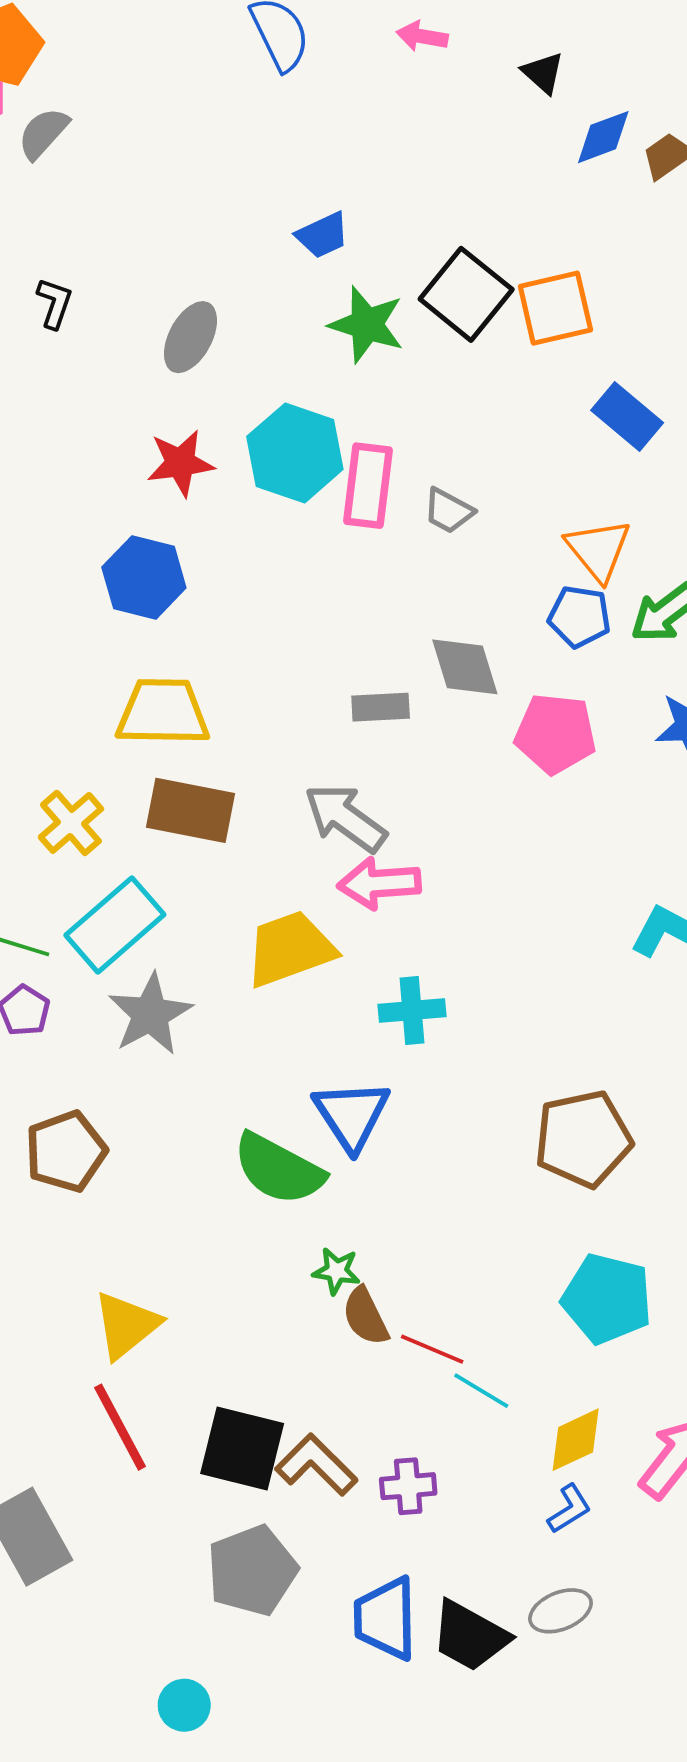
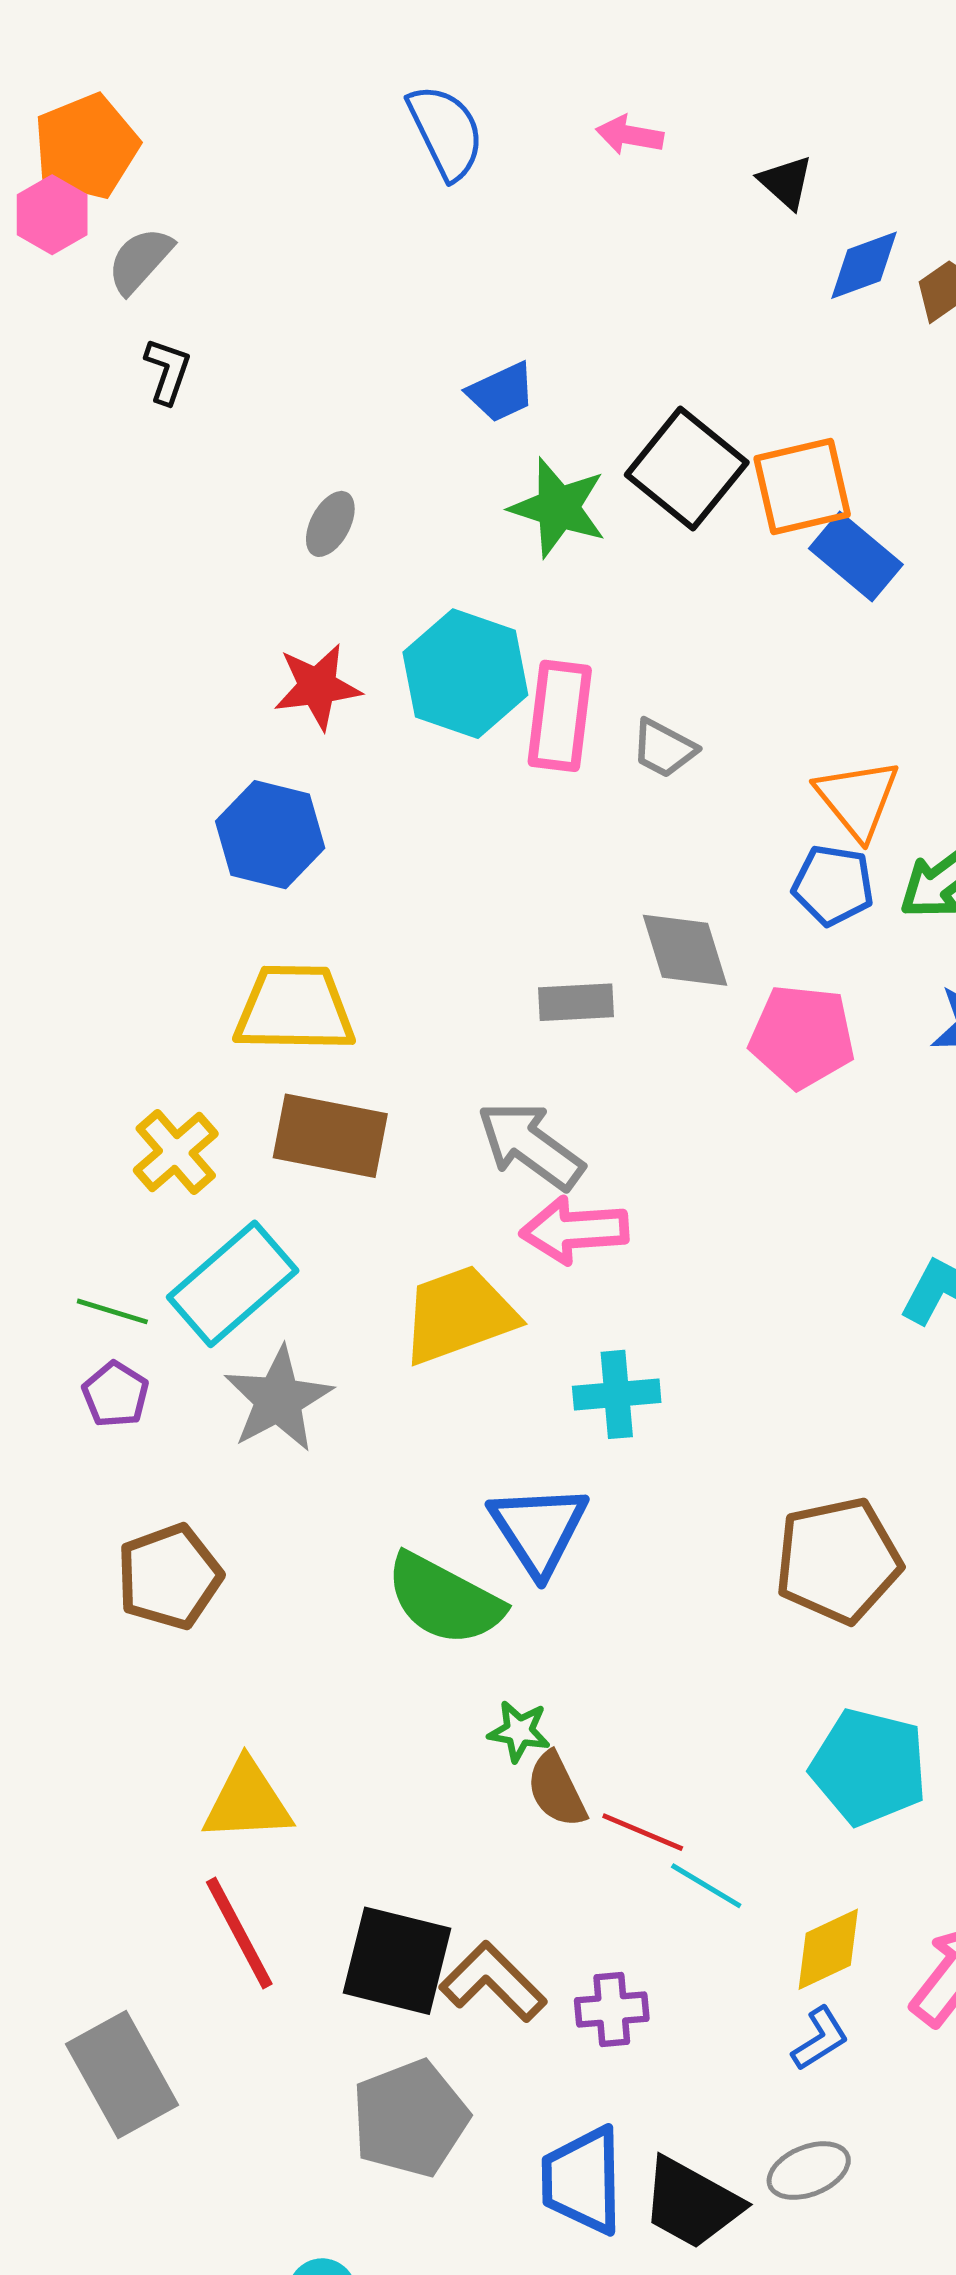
black L-shape: (55, 303) -> (168, 371), moved
gray ellipse: (190, 337) -> (330, 524), size x0.7
blue rectangle: (627, 416) -> (856, 556), moved
yellow triangle: (126, 1325) -> (247, 1801), turned 36

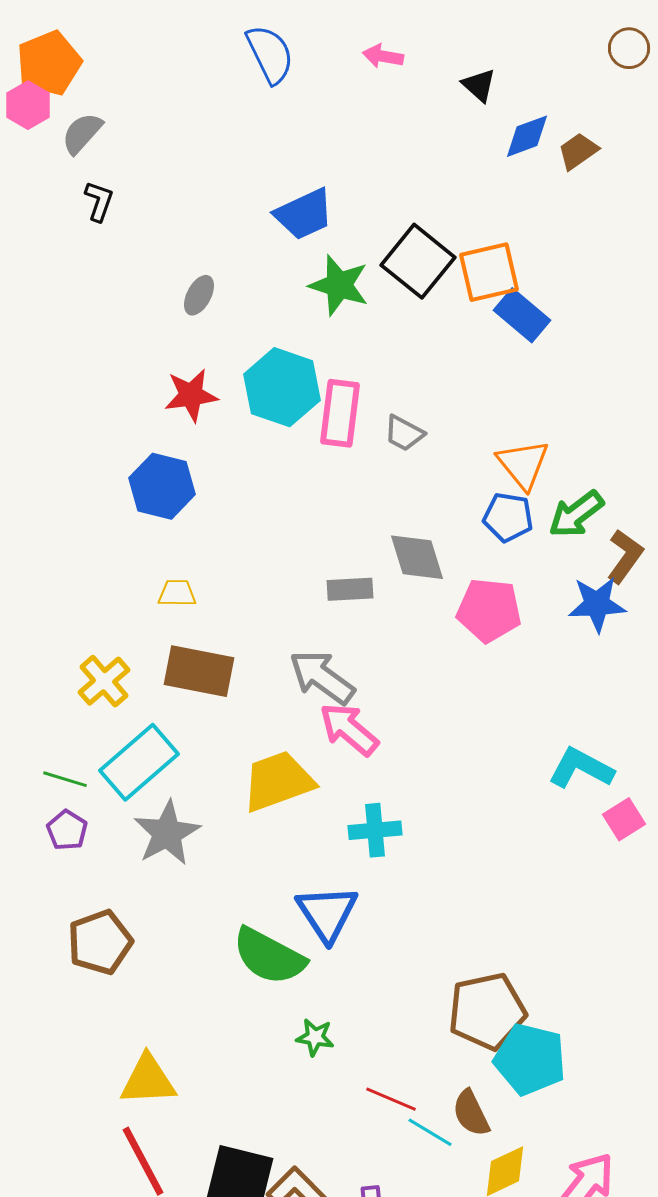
blue trapezoid: (501, 392) -> (304, 214), size x1.4
yellow trapezoid: (295, 1009) -> (177, 593), size x0.5
pink arrow: (574, 1230) -> (349, 729), turned 44
brown pentagon: (838, 1560) -> (487, 1011), moved
brown semicircle: (556, 1790) -> (471, 1113), moved

